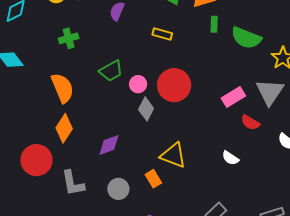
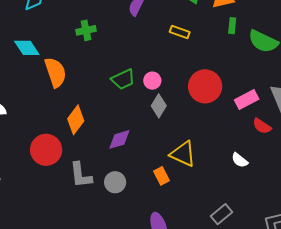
green trapezoid: (111, 71) -> (123, 79), moved
red circle: (174, 85) -> (205, 86), moved
orange semicircle: (62, 88) -> (55, 72), moved
gray circle: (118, 189) -> (115, 182), moved

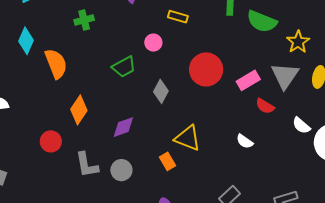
cyan diamond: (27, 48) -> (26, 41), turned 60
pink circle: (152, 81) -> (153, 43), moved
red circle: (46, 150) -> (51, 141), size x0.7

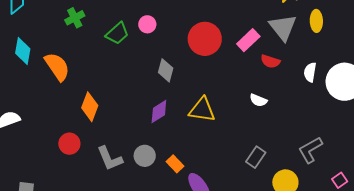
green trapezoid: (124, 67) -> (117, 33), moved
white semicircle: (301, 126) -> (310, 72), turned 72
purple diamond: (123, 127) -> (159, 112), moved
orange rectangle: (167, 161) -> (175, 164), moved

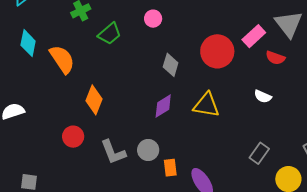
green trapezoid: (117, 33) -> (110, 34), moved
red circle: (205, 39) -> (217, 51), moved
orange rectangle: (175, 164) -> (170, 168), moved, turned 36

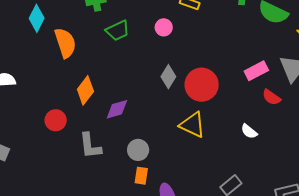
red circle: (217, 51) -> (202, 85), moved
purple diamond: (163, 106) -> (117, 109), moved
gray circle: (148, 150) -> (138, 150), moved

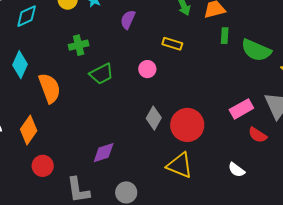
orange diamond: (85, 90) -> (29, 130), moved

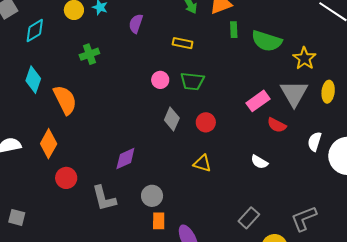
pink circle: (147, 69) -> (160, 80), moved
green trapezoid: (101, 74) -> (192, 81), moved, turned 40
red circle: (187, 125) -> (206, 122), size x0.6
yellow triangle: (180, 165) -> (202, 163), size x0.7

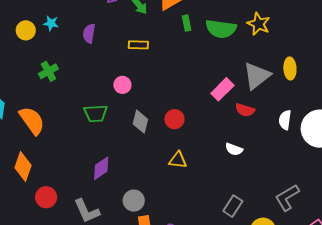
yellow star: (304, 58) -> (259, 24), moved
green trapezoid: (192, 81) -> (96, 113), moved
gray triangle: (294, 93) -> (257, 76), turned 32

